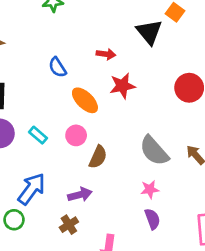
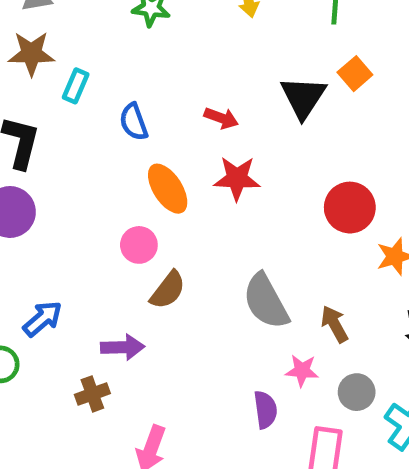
cyan rectangle: (38, 135) -> (76, 86), moved, turned 60
blue arrow: (32, 189) -> (43, 319), size x0.7
pink star: (150, 189) -> (302, 371), moved
purple semicircle: (152, 219) -> (265, 410), moved

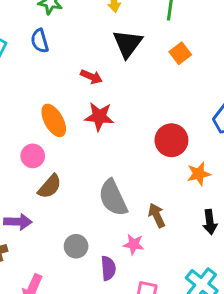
black triangle: (303, 97) -> (128, 44), moved
blue semicircle: (134, 122) -> (40, 41), moved
gray circle: (357, 392) -> (76, 246), moved

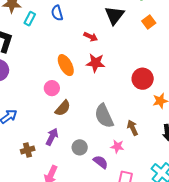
purple arrow: (18, 222) -> (52, 137), moved, turned -66
purple semicircle: (108, 268) -> (101, 162), turned -49

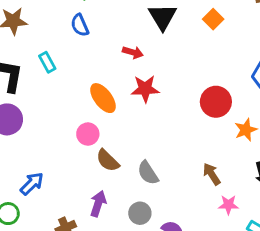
cyan rectangle: (30, 19) -> (47, 62), moved, turned -48
brown semicircle: (63, 108) -> (108, 160), turned 102
gray semicircle: (104, 116) -> (148, 173), moved, size x0.7
pink star: (117, 146) -> (228, 205), moved

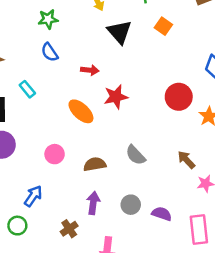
red arrow: (133, 52) -> (90, 70), moved
pink circle: (88, 134) -> (55, 154), moved
brown semicircle: (108, 160) -> (95, 164), turned 135
gray semicircle: (148, 173) -> (136, 155), moved

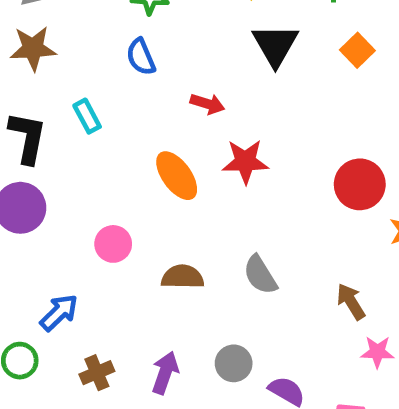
purple arrow: (93, 203) -> (165, 373), moved
brown cross: (69, 229) -> (97, 373), moved

